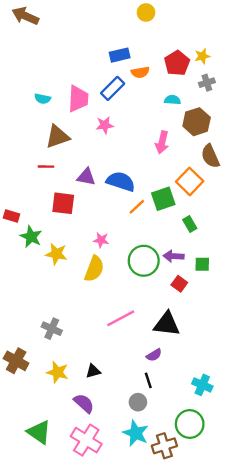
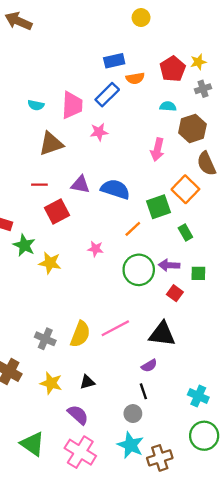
red line: (46, 167) -> (39, 185), moved
red square: (63, 203) -> (57, 211), turned -35
orange line: (137, 207) -> (133, 229), moved
yellow semicircle: (94, 269) -> (80, 334), moved
green circle: (190, 424) -> (204, 436), moved

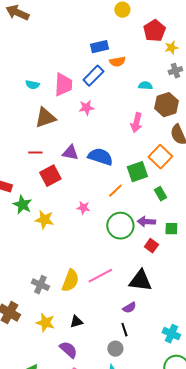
red pentagon: (173, 69) -> (154, 31), moved

